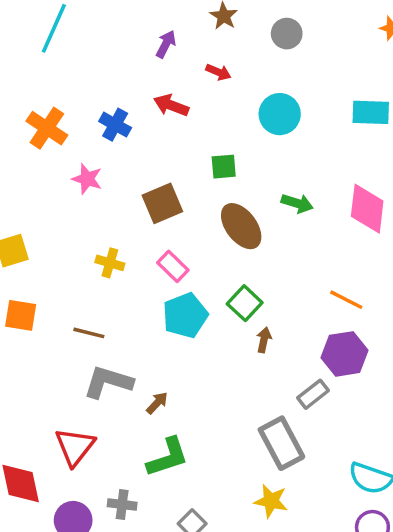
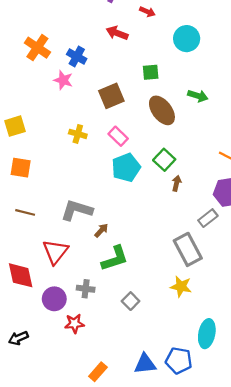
blue cross: (115, 125) -> (77, 57), moved
brown line: (89, 333) -> (25, 212), moved
brown arrow: (157, 403) -> (101, 230), moved

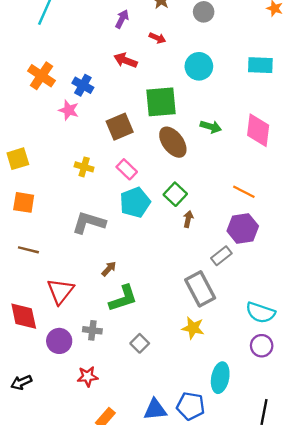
green square: (151, 72) -> (161, 102), size x1.8
gray L-shape: (77, 210) -> (89, 223), moved
red star: (74, 324) -> (88, 376), moved

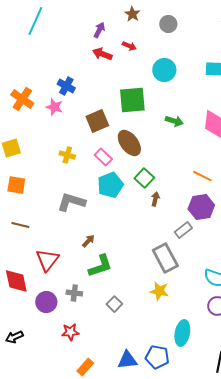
red arrow: (125, 60) -> (102, 54), moved
orange cross: (41, 76) -> (22, 99), moved
brown ellipse: (173, 142) -> (129, 143), moved

